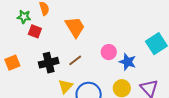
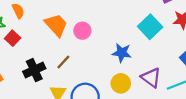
red square: (35, 31) -> (13, 38), turned 32
pink circle: (109, 52) -> (82, 31), moved

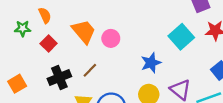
red square: (13, 38) -> (49, 44), moved
blue star: (122, 53) -> (151, 63), turned -30

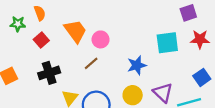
cyan square: (181, 37) -> (167, 43), turned 30
brown line: (90, 70) -> (91, 63), moved

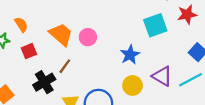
red square: (41, 40) -> (29, 51), turned 32
brown line: (91, 63) -> (65, 66), moved

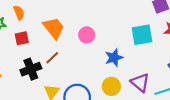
pink circle: (88, 37) -> (87, 35), moved

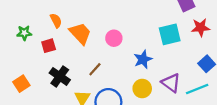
orange semicircle: (19, 13) -> (56, 21), moved
brown line: (52, 58) -> (95, 69), moved
black cross: (31, 69) -> (60, 76), turned -30

